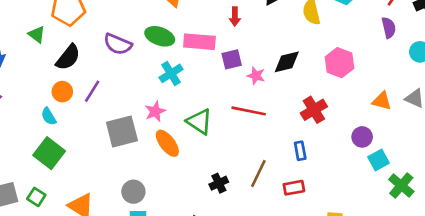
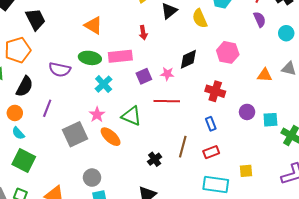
purple square: (232, 59) -> (144, 76), moved
orange circle: (62, 92) -> (15, 113), moved
red cross: (314, 110) -> (215, 91), turned -30
purple circle: (362, 137) -> (247, 112), moved
cyan square: (379, 160) -> (270, 120), turned 35

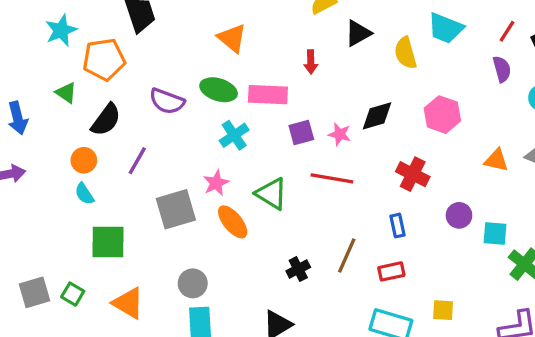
green square: (24, 160) -> (108, 242), moved, turned -35

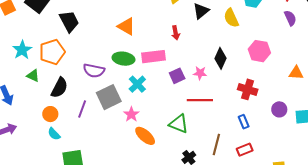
cyan star: (61, 30) -> (22, 50), moved
black diamond: (377, 116) -> (221, 58), turned -40
green triangle: (271, 194) -> (179, 124), moved
gray square: (176, 209) -> (109, 97), moved

